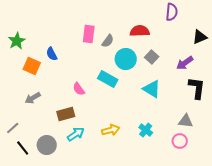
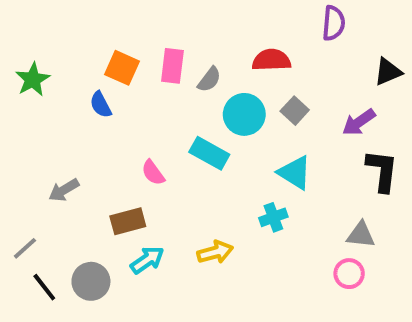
orange square: (32, 66) -> (122, 68), moved
cyan cross: (146, 130) -> (273, 217), moved, turned 32

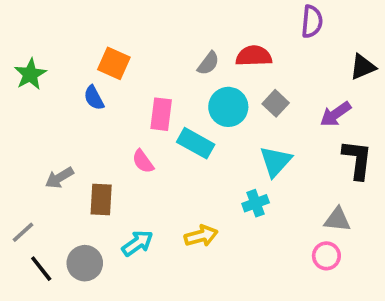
pink rectangle: (172, 66) -> (161, 114), moved
gray semicircle: (209, 79) -> (208, 63), moved
cyan triangle: (295, 173) -> (276, 161), turned 40
brown rectangle: (128, 221) -> (101, 200), moved, turned -72

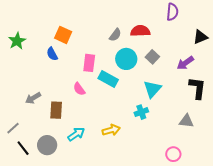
pink circle: (326, 256) -> (173, 154), moved

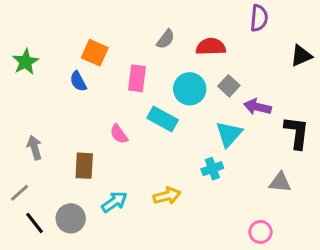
gray semicircle: (115, 35) -> (166, 39), moved
pink rectangle: (89, 63) -> (137, 78), moved
purple arrow: (185, 63) -> (257, 107), moved, turned 48
gray arrow: (33, 98) -> (35, 148), moved, turned 105

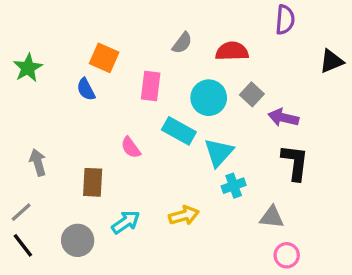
black L-shape: (297, 133) -> (295, 162), moved
cyan triangle: (229, 134) -> (219, 152), moved
gray triangle: (280, 182) -> (272, 217), moved
black line: (35, 223) -> (23, 245), moved

